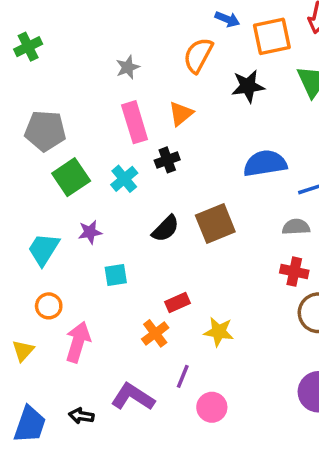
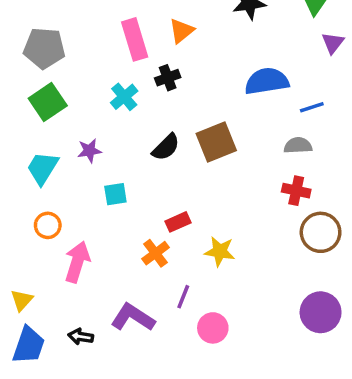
green square: (71, 177) -> (48, 102), moved
yellow triangle: (23, 351) -> (22, 300), moved

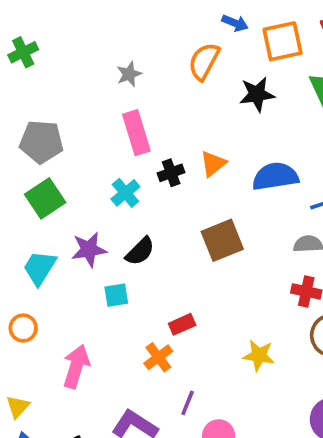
orange triangle: (182, 31) -> (213, 164), moved
black semicircle: (166, 147) -> (140, 251), moved
purple star: (89, 151) -> (89, 249), size x1.4
orange circle: (48, 225) -> (23, 328), moved
yellow star: (220, 251) -> (259, 355), moved

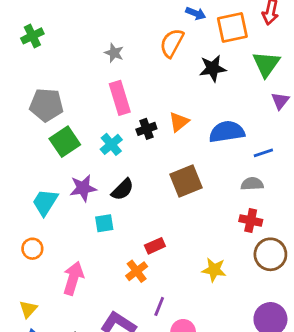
gray star: (129, 74) -> (114, 53), turned -30
green square: (45, 198) -> (65, 142), moved

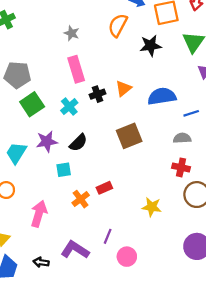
orange cross: (137, 271) -> (81, 199), moved

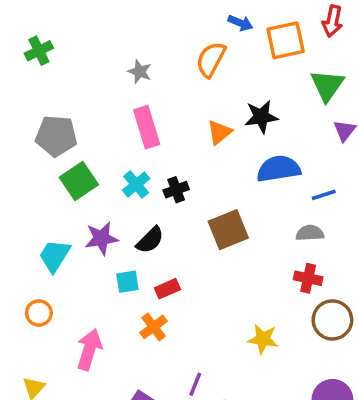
black star: (151, 46) -> (261, 117), moved
orange triangle: (123, 88) -> (220, 132), moved
black cross: (98, 94) -> (176, 190), moved
red rectangle: (104, 188) -> (167, 289), moved

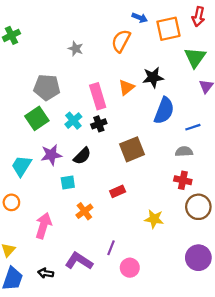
pink rectangle: (147, 127) -> (98, 96), moved
gray pentagon: (56, 136) -> (47, 87), moved
blue semicircle: (279, 169) -> (164, 111), turned 120
red rectangle: (167, 289) -> (118, 191), moved

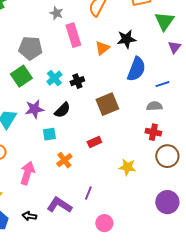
pink rectangle: (98, 96) -> (73, 35), moved
pink circle: (130, 268) -> (104, 223), moved

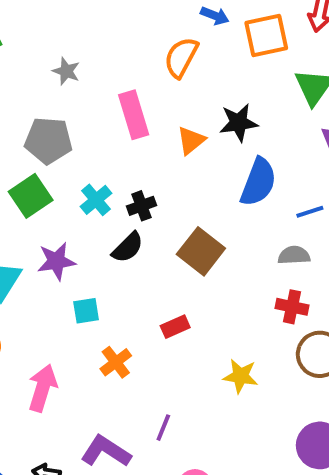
gray star: (56, 13) -> (66, 71), moved
brown square: (107, 104) -> (201, 251), turned -30
black semicircle: (62, 110) -> (128, 247), moved

